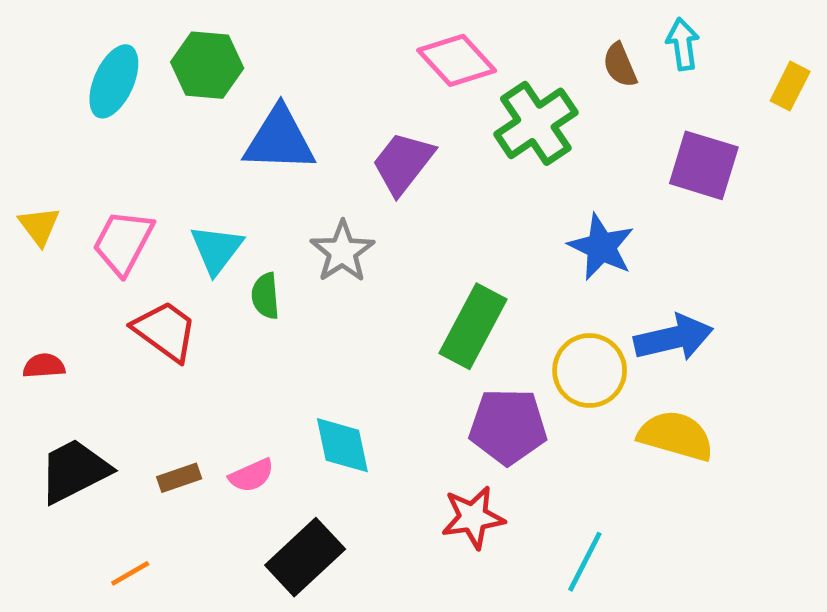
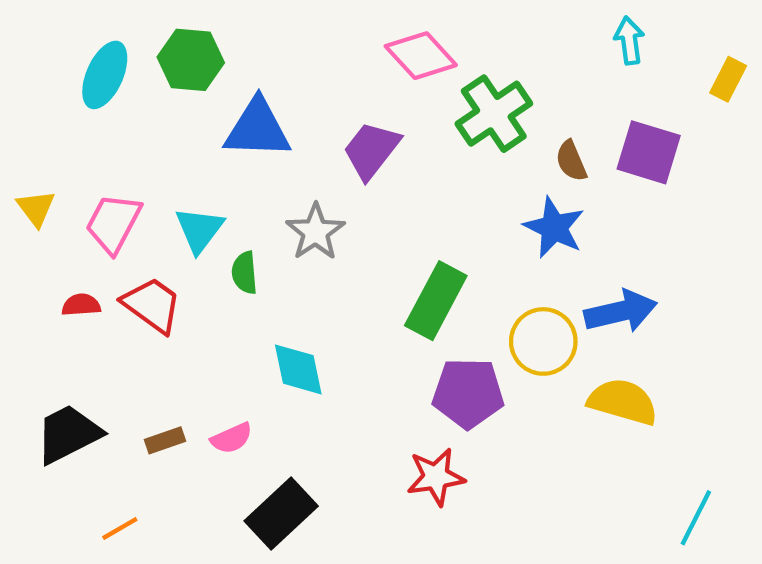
brown semicircle: (620, 65) -> (571, 161), moved
red semicircle: (44, 366) -> (81, 305), moved
cyan diamond: (342, 445) -> (298, 369), moved
cyan line: (585, 562) -> (696, 518), moved

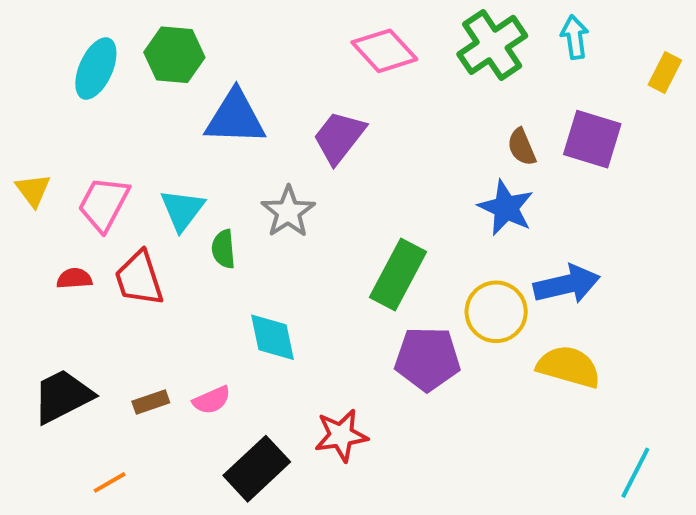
green cross: (494, 114) -> (492, 45), moved
red trapezoid: (152, 305) -> (139, 278), turned -144
red star: (436, 477) -> (341, 435), moved

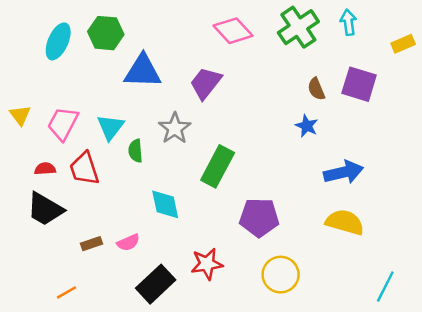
yellow rectangle: (665, 72) -> (403, 44), turned 40
blue star: (506, 208) -> (307, 126), size x0.7
green rectangle: (398, 275) -> (218, 166), moved
yellow circle: (496, 312) -> (281, 275), moved
black trapezoid: (63, 396) -> (45, 209), moved, turned -123

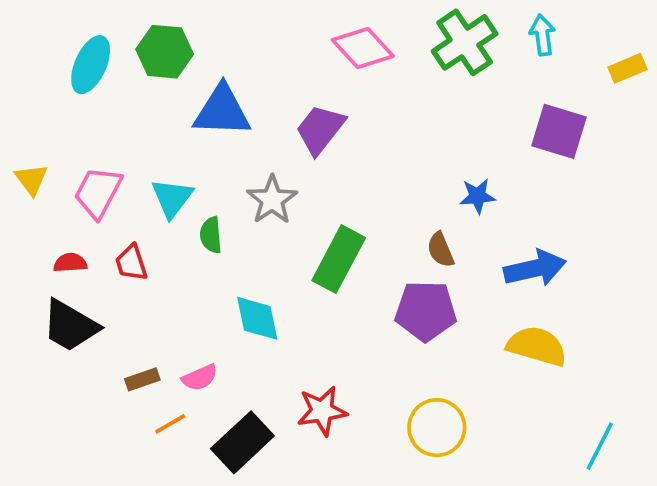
brown semicircle: (316, 89) -> (441, 250), moved
blue star: (307, 126) -> (478, 196), turned -30
red trapezoid: (84, 169) -> (131, 263), size x0.7
purple pentagon: (259, 217) -> (426, 311), moved
orange line: (66, 292) -> (170, 424), moved

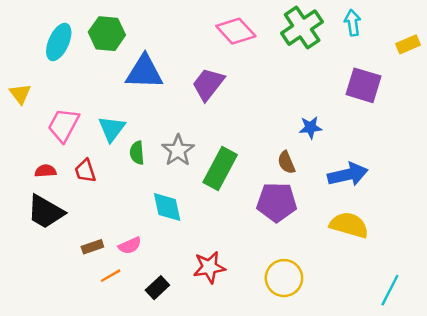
yellow triangle: (31, 179) -> (20, 94), moved
gray star: (272, 200) -> (178, 150), moved
black rectangle: (242, 442) -> (157, 288), size x0.6

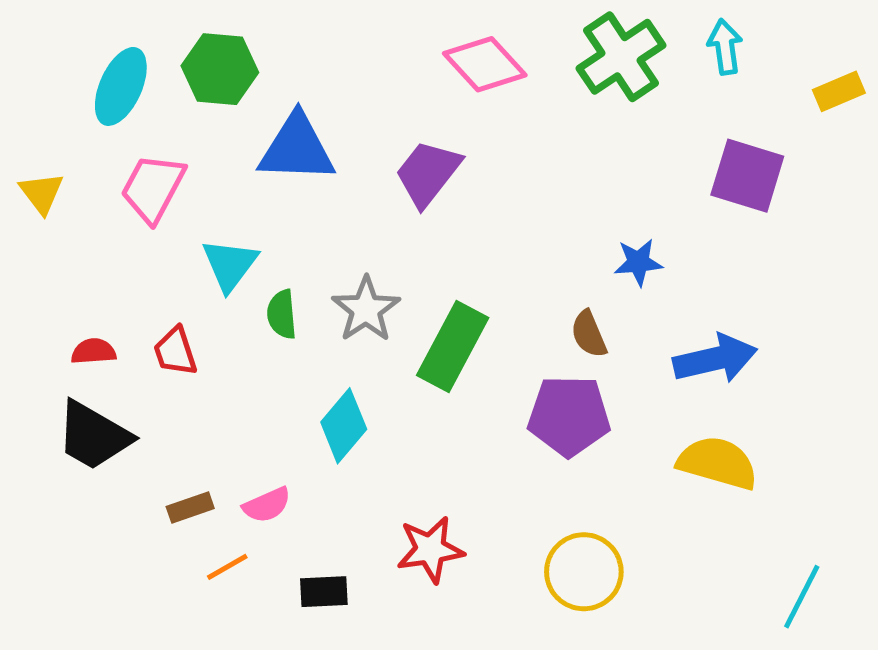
pink trapezoid: (64, 125) -> (153, 188), moved
cyan diamond: (167, 207) -> (344, 426), turned 52
black rectangle: (157, 288) -> (324, 592), turned 40

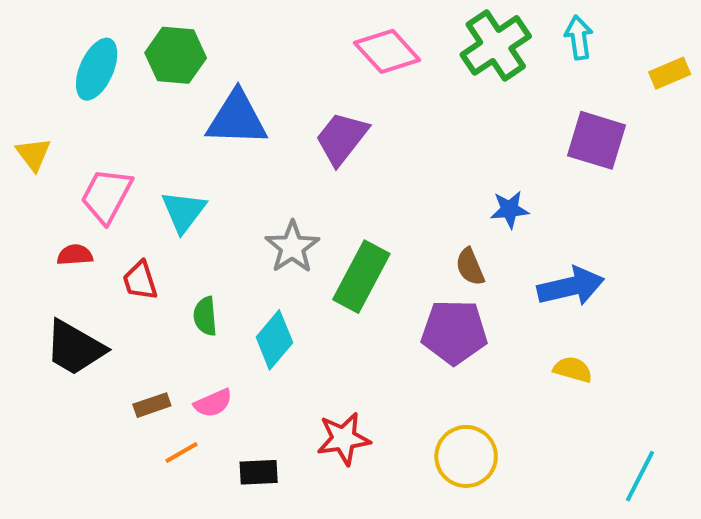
pink trapezoid: (153, 188) -> (106, 196), moved
green semicircle: (282, 314) -> (205, 316), moved
red semicircle: (94, 351) -> (75, 255), moved
yellow semicircle: (718, 463) -> (573, 369), size x0.6

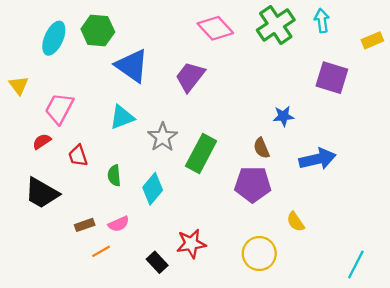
blue triangle: (237, 119) -> (132, 66), turned 33
cyan triangle: (184, 211) -> (122, 117), moved, turned 32
red semicircle: (75, 255) -> (42, 141), turned -30
yellow semicircle: (573, 369) -> (296, 222), moved, turned -140
black rectangle: (259, 472) -> (157, 262), moved, turned 50

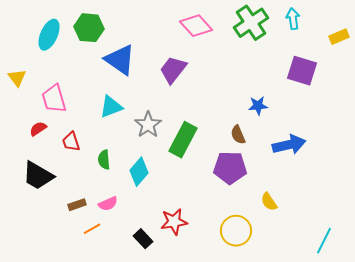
pink trapezoid: (59, 108) -> (54, 99), turned -44

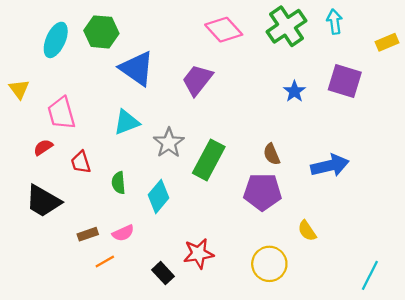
blue star: (258, 106) -> (294, 91), moved, turned -30

